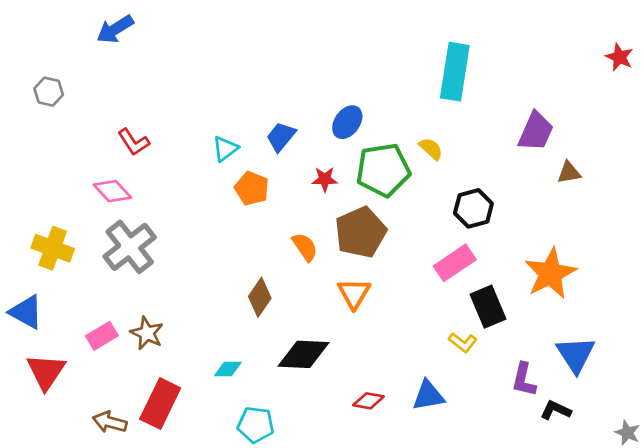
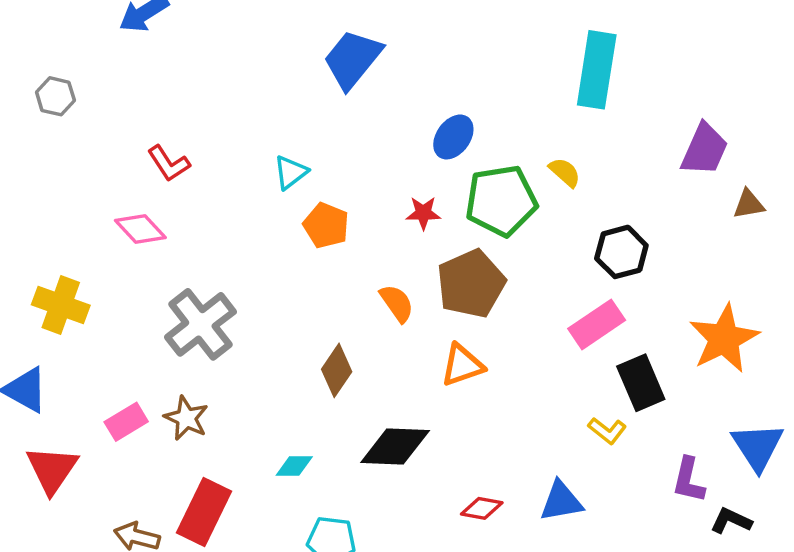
blue trapezoid: (281, 137) -> (353, 59), moved, size x1.5
gray cross: (130, 247) -> (200, 324), moved
orange triangle: (354, 293) -> (462, 365), turned 40

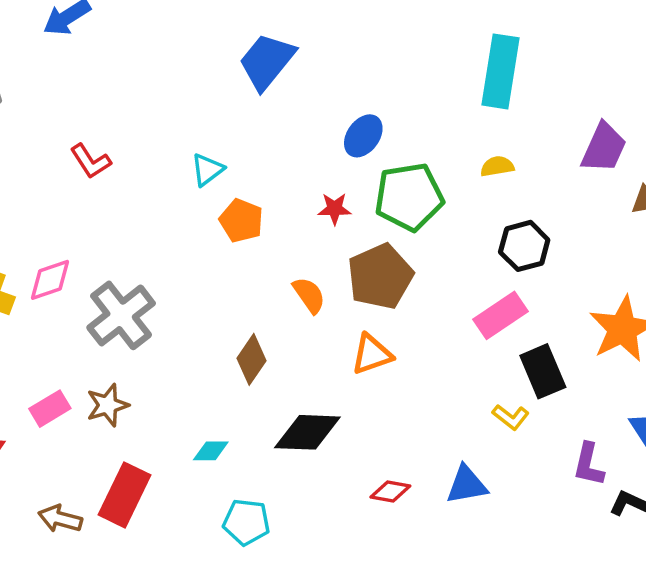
yellow semicircle: (565, 172) -> (497, 166), moved, turned -52
pink diamond: (140, 229) -> (50, 280), moved, turned -66
brown star: (186, 418) -> (108, 405), turned 30

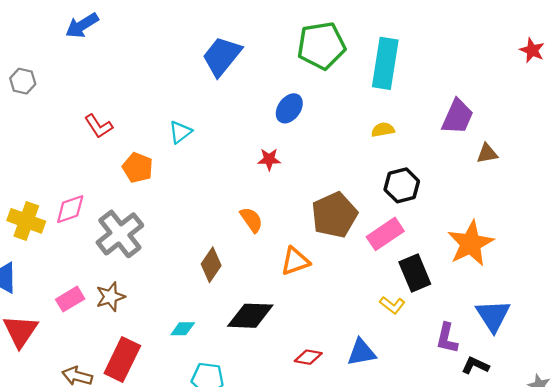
green pentagon: (409, 197) -> (321, 46), moved
orange pentagon: (241, 221) -> (138, 168), moved
brown pentagon: (380, 276) -> (334, 215), moved

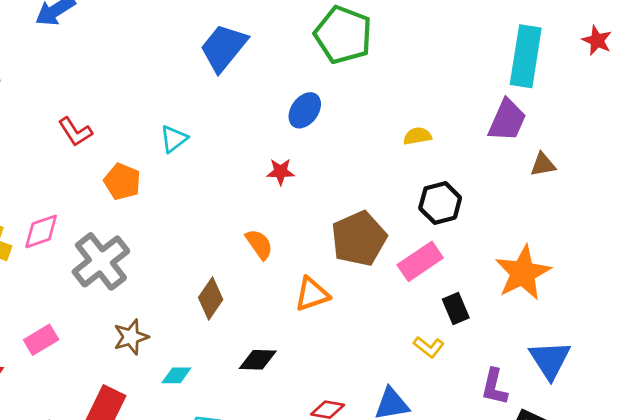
green pentagon: (321, 46) -> (343, 35), turned 30
cyan rectangle: (385, 63) -> (526, 56), moved
black rectangle: (415, 273) -> (456, 308), size x0.7
brown star: (110, 297) -> (131, 337), moved
black diamond: (250, 316) -> (258, 360), size x0.7

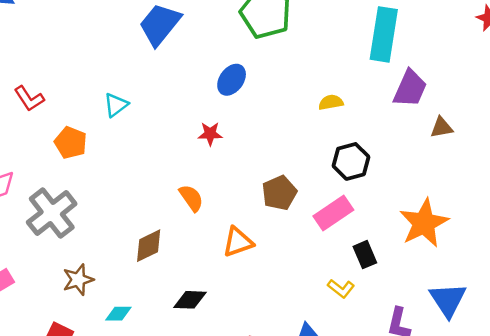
cyan rectangle: (526, 56) -> (384, 34), moved
brown pentagon: (359, 239) -> (279, 193), size x0.7
brown diamond: (211, 298) -> (149, 246), turned 30

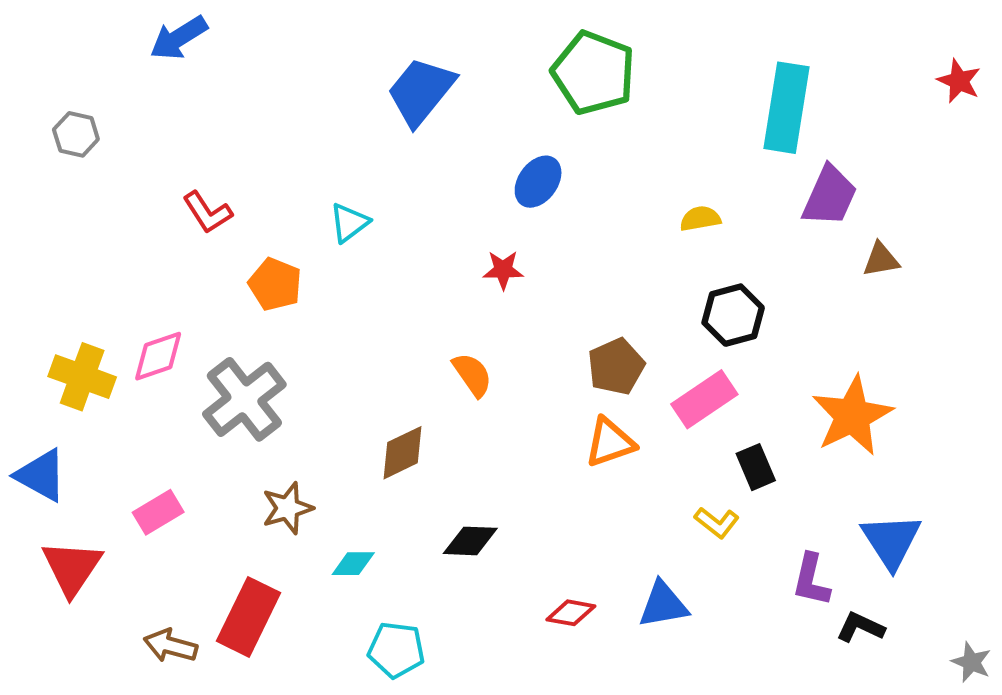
orange triangle: (238, 242) -> (610, 442), moved

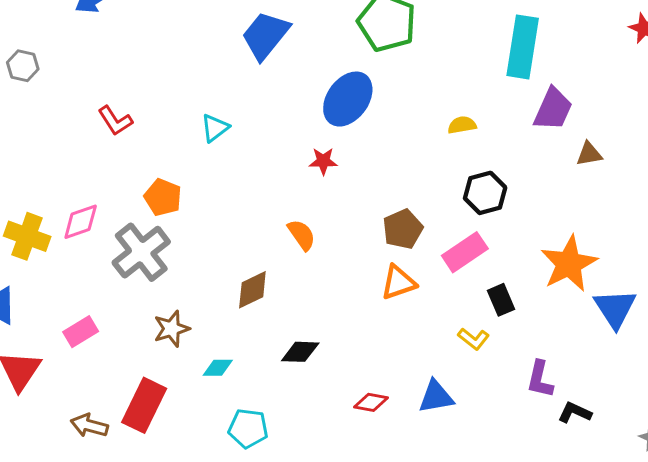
blue ellipse: (538, 182) -> (348, 99), size x1.5
orange pentagon: (275, 284) -> (163, 197), moved
blue triangle: (891, 541) -> (615, 308), moved

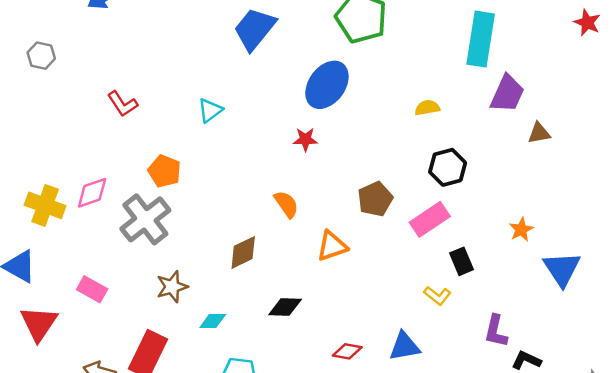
orange star: (569, 264) -> (521, 230), size x0.5
orange triangle: (398, 282) -> (332, 246), moved
pink rectangle: (81, 332) -> (92, 289), turned 60

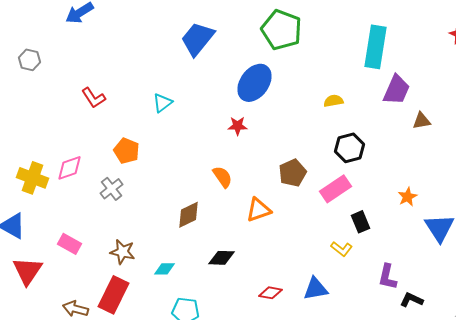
gray cross: (145, 219) -> (112, 189), size x0.6
brown star: (172, 287) -> (122, 252), moved, turned 30

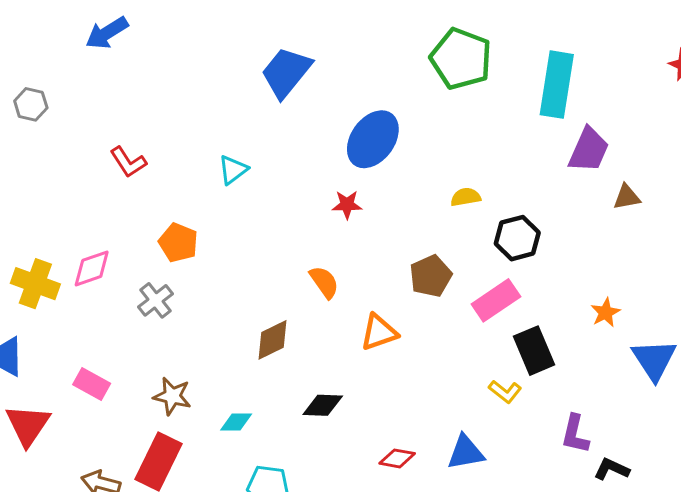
green pentagon: (282, 30) -> (461, 59), moved
yellow semicircle: (334, 101) -> (466, 197), moved
black rectangle: (360, 222) -> (534, 351), size x1.4

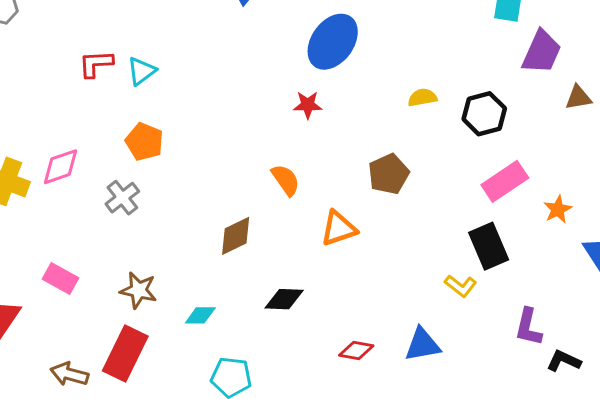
red L-shape: (128, 162) -> (96, 64), turned 120
cyan triangle: (233, 170) -> (141, 71), moved
black hexagon: (517, 238) -> (484, 114), moved
pink rectangle: (496, 300) -> (505, 181), moved

